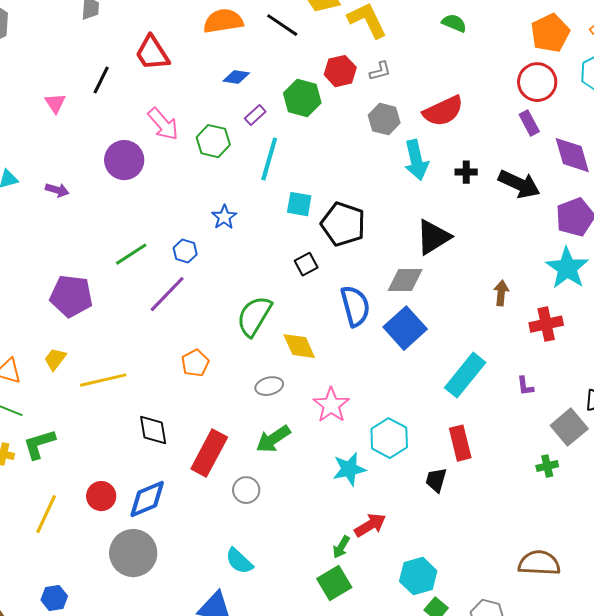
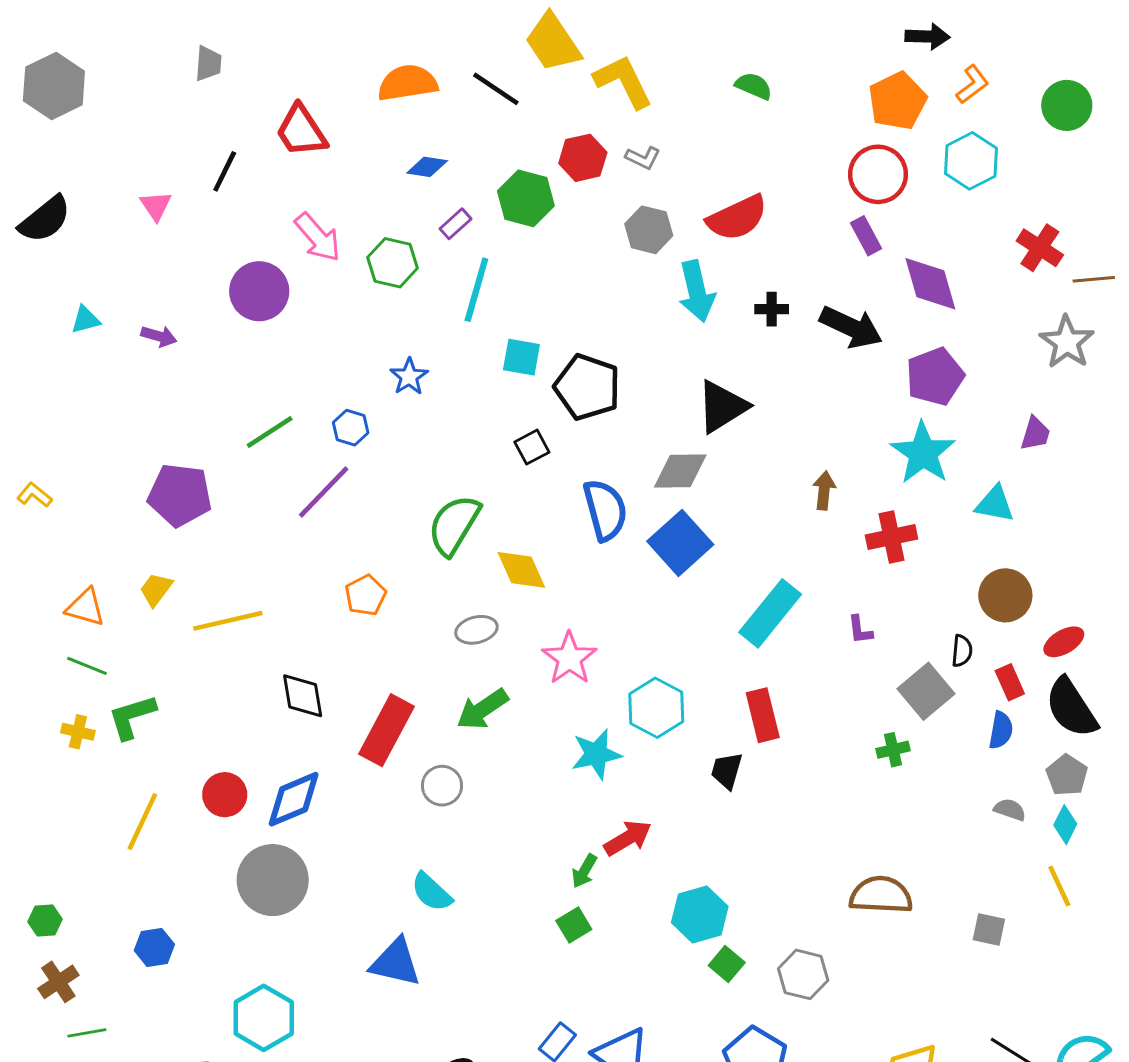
gray L-shape: (380, 71) -> (643, 158), turned 40
green square: (334, 583) -> (574, 925), size x0.7

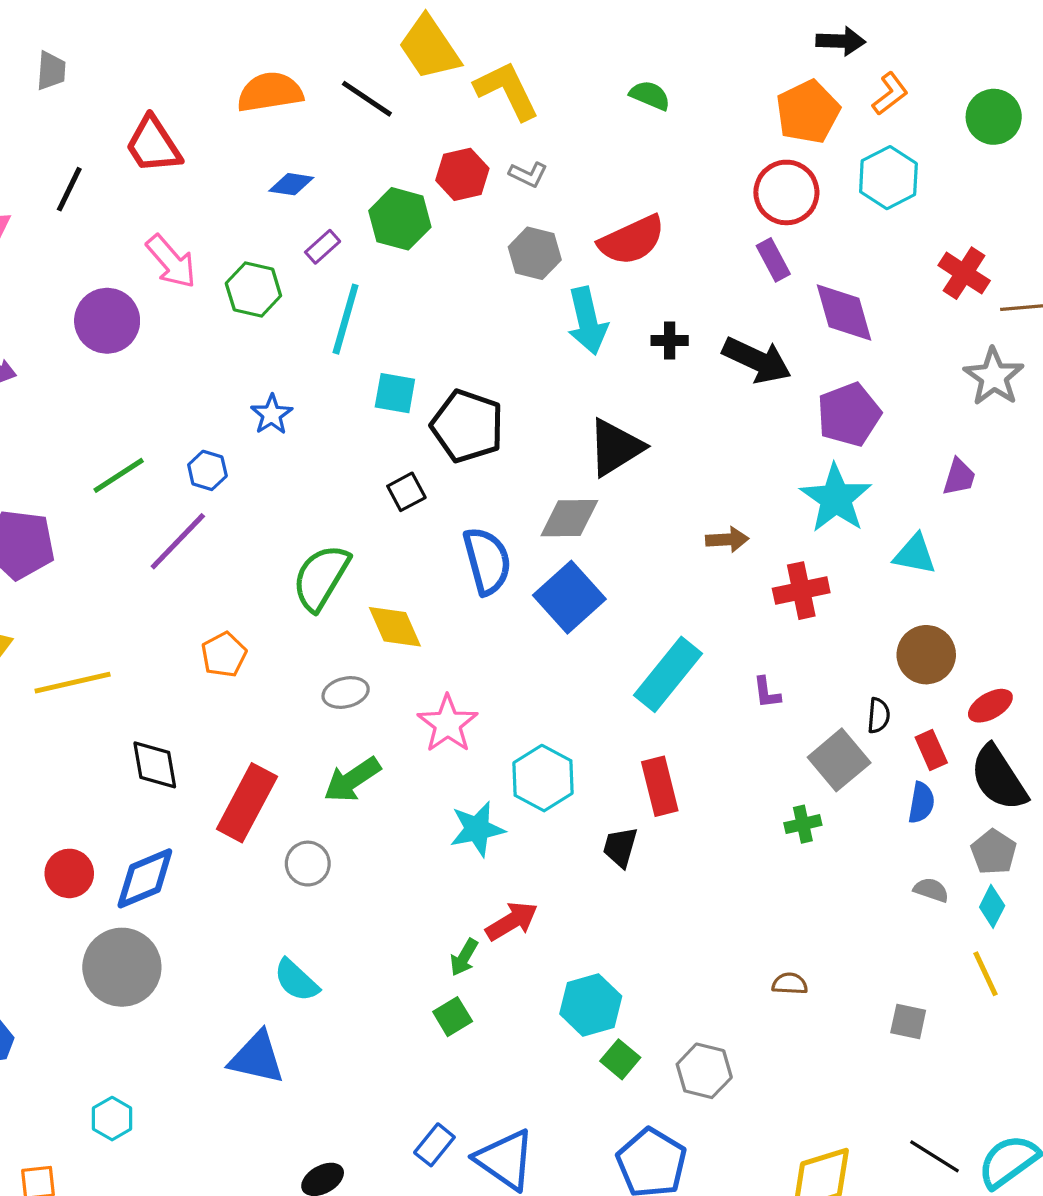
brown arrow: (824, 490) -> (727, 540), turned 81
brown semicircle: (881, 895) -> (790, 984), size x0.5
cyan hexagon: (264, 1018) -> (112, 1119), size x0.6

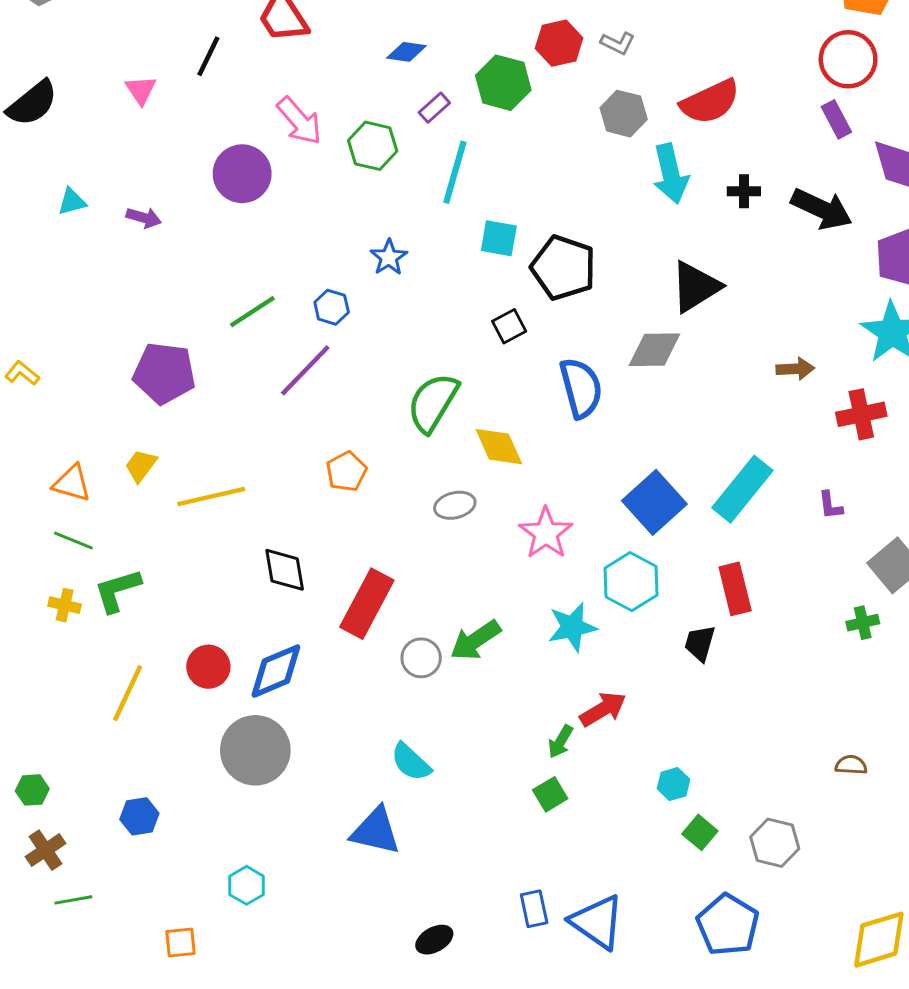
blue square: (569, 597) -> (654, 502), moved
green arrow: (352, 780) -> (475, 640), moved
cyan hexagon: (591, 1005) -> (673, 784), size x0.6
blue rectangle: (434, 1145) -> (534, 909), turned -51

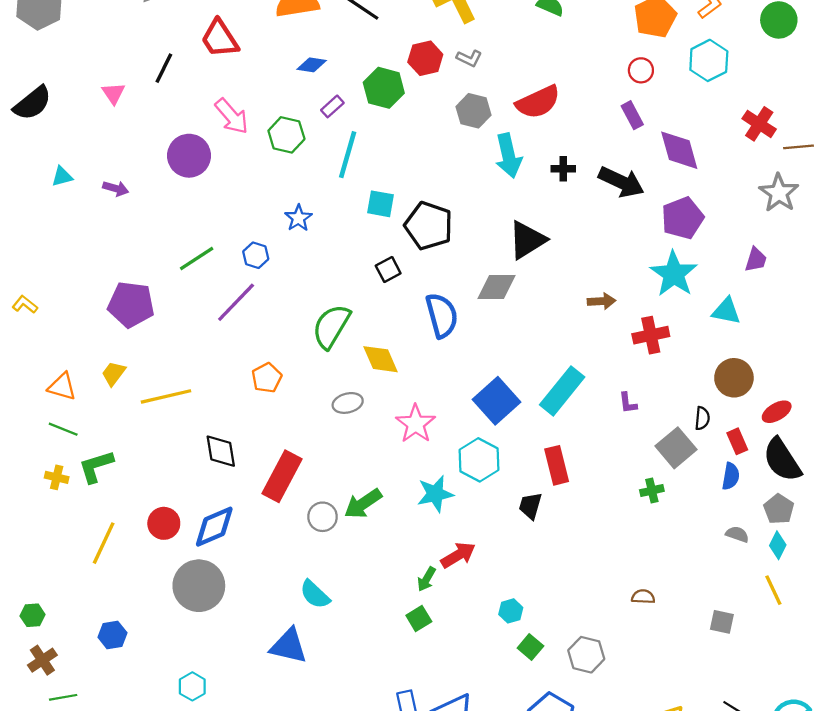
red circle: (848, 59) -> (641, 70), size x0.6

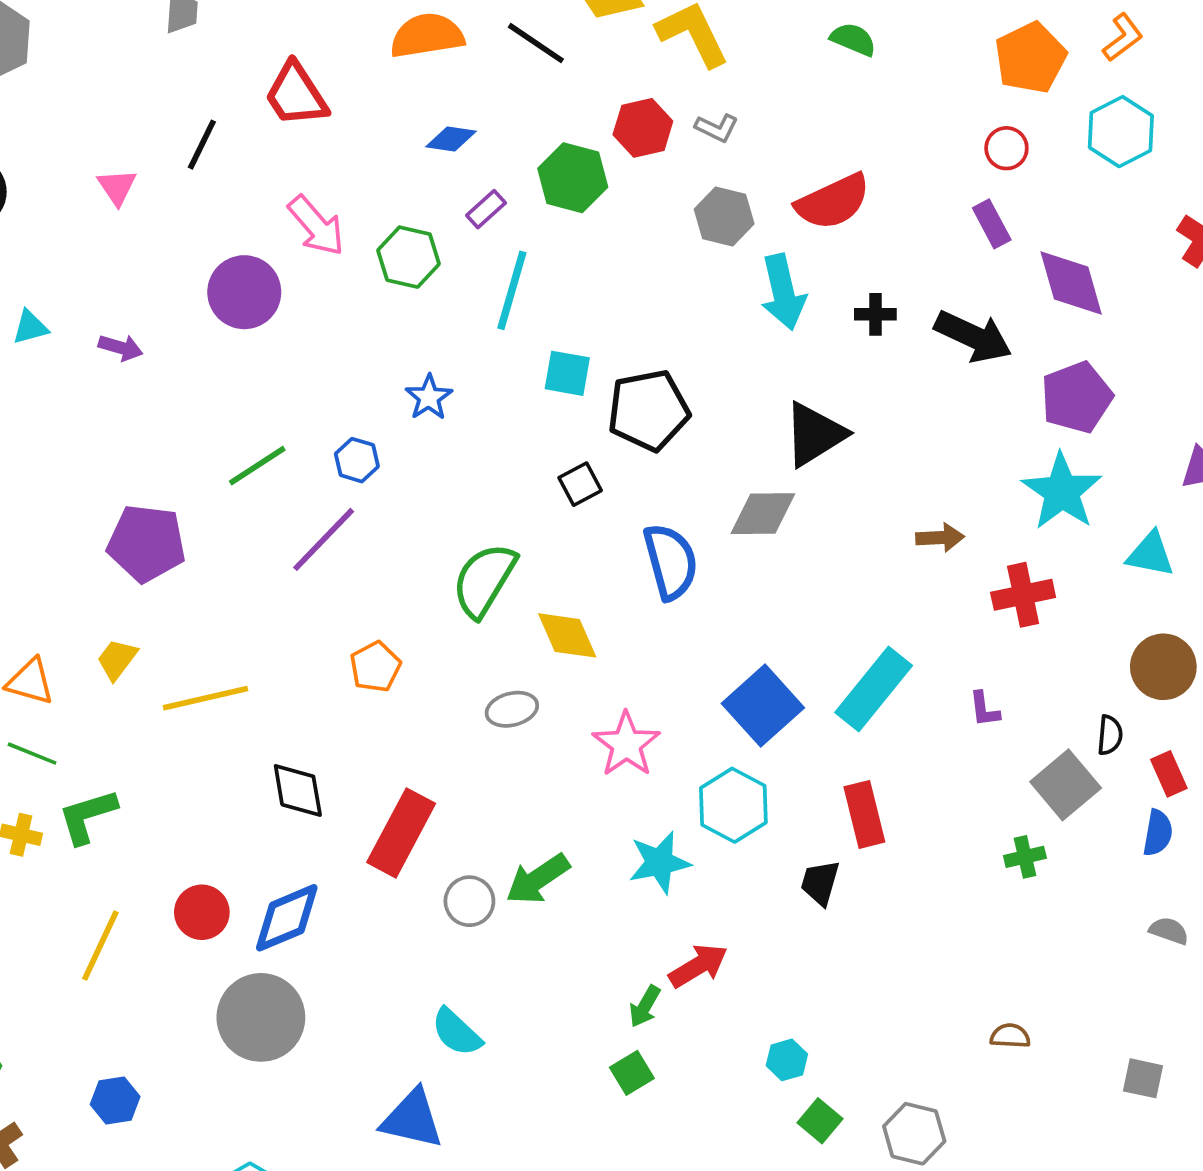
black pentagon: (429, 226) -> (648, 410), turned -30

